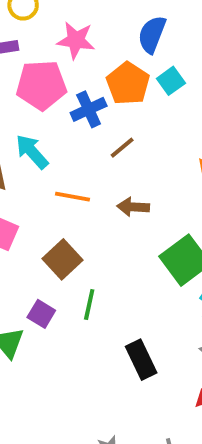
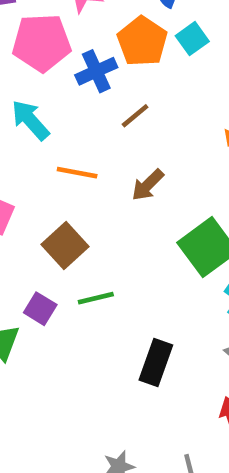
brown arrow: (133, 207) -> (148, 185), turned -48
green line: (89, 305) -> (96, 298), turned 64
black rectangle: (141, 360) -> (156, 362), turned 45

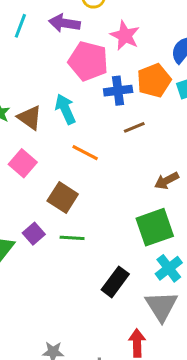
brown arrow: (148, 185) -> (167, 181), moved
brown square: (65, 245) -> (63, 197), turned -32
black rectangle: (156, 362) -> (115, 282), moved

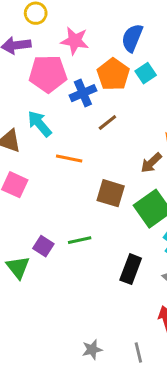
brown square: (63, 197) -> (111, 193), moved

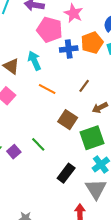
brown line: (107, 122) -> (84, 86), moved, turned -32
green line: (80, 240) -> (38, 144), turned 42
purple square: (43, 246) -> (14, 152), moved

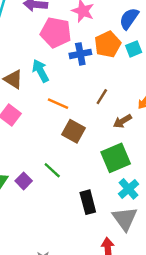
brown square: (68, 120) -> (74, 131), moved
black rectangle: (66, 173) -> (88, 202), turned -48

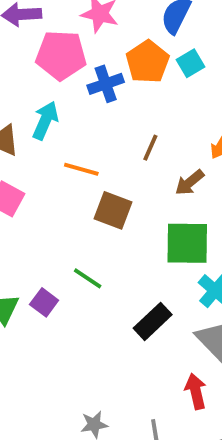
cyan arrow: (40, 71) -> (45, 121), turned 60
green square: (116, 158) -> (187, 243), turned 32
black rectangle: (88, 202) -> (153, 321), turned 70

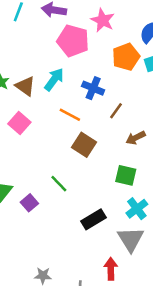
blue cross: (106, 84) -> (93, 88), moved, turned 30
green square: (187, 243) -> (126, 175), size x0.7
purple square: (44, 302) -> (29, 203), moved

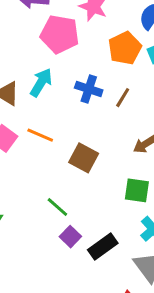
brown line: (116, 111) -> (123, 98), moved
orange line: (70, 115) -> (40, 135), moved
purple square: (29, 203) -> (70, 237), moved

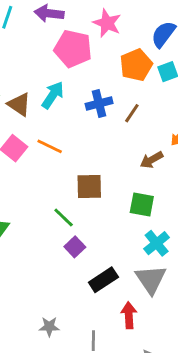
blue cross: (89, 89) -> (99, 103), turned -35
brown square: (84, 158) -> (89, 187), moved, turned -32
black rectangle: (103, 246) -> (103, 280), moved

